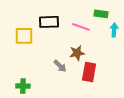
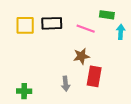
yellow square: (24, 36) -> (25, 25), moved
gray arrow: (60, 66) -> (66, 84), moved, turned 40

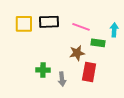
green rectangle: (107, 15) -> (98, 43), moved
green cross: (24, 91) -> (43, 70), moved

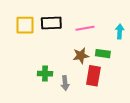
pink line: (81, 27) -> (85, 28), turned -30
green rectangle: (98, 43) -> (103, 54), moved

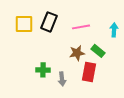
black rectangle: (51, 23) -> (49, 22), turned -66
green rectangle: (103, 54) -> (98, 51), turned 32

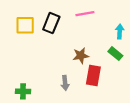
pink line: (81, 27) -> (85, 14), moved
green rectangle: (98, 51) -> (115, 54), moved
green cross: (43, 70) -> (23, 91), moved

